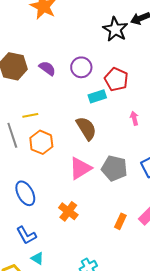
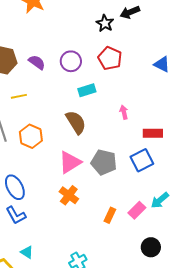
black star: (115, 29) -> (105, 23), size x0.7
red pentagon: (116, 79) -> (110, 58), moved
yellow line: (30, 115) -> (19, 96), moved
orange cross: (68, 211) -> (69, 195), moved
blue L-shape: (26, 235) -> (16, 215), moved

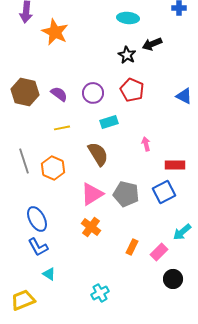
yellow line: (19, 96) -> (62, 128), moved
pink rectangle: (137, 210) -> (159, 252), moved
cyan triangle: (27, 252) -> (49, 274), moved

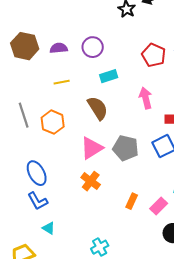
red pentagon: (132, 90) -> (154, 55), moved
purple semicircle: (59, 94) -> (59, 48), turned -42
pink arrow: (146, 144) -> (146, 98), size x1.5

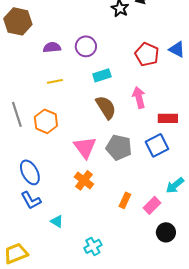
brown hexagon: (25, 46) -> (18, 21), moved
brown semicircle: (98, 108) -> (106, 107), moved
pink triangle: (92, 148) -> (85, 147), turned -35
cyan triangle: (49, 228) -> (57, 221), moved

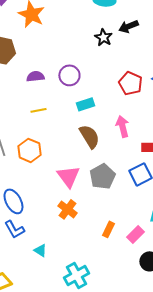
gray pentagon: (119, 147) -> (102, 176), turned 30
cyan cross: (93, 246) -> (76, 275), size x1.4

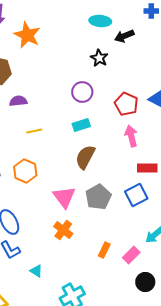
black arrow: (128, 26) -> (124, 36), moved
purple circle: (69, 75) -> (82, 92), moved
purple semicircle: (35, 76) -> (18, 101), moved
pink arrow: (122, 126) -> (131, 136), moved
brown semicircle: (89, 136) -> (85, 157), turned -120

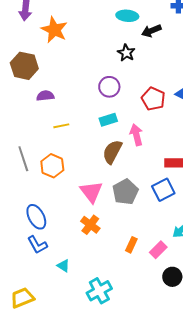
pink arrow: (131, 136) -> (136, 135), moved

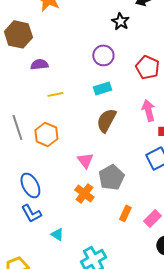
pink arrow: (136, 135) -> (148, 110), moved
pink triangle: (91, 192) -> (85, 160), size x0.7
gray pentagon: (125, 192) -> (111, 177), moved

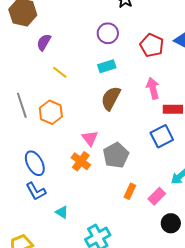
purple semicircle: (39, 64) -> (44, 42), turned -54
yellow line: (55, 94) -> (60, 72), turned 49
orange cross: (84, 193) -> (81, 161), moved

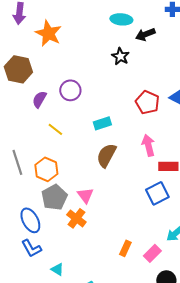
purple circle: (108, 33) -> (70, 90), moved
gray pentagon: (116, 155) -> (54, 197), moved

